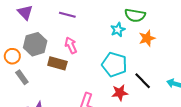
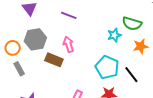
black line: (143, 81) -> (131, 75), moved

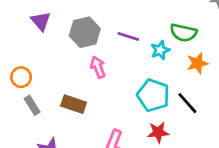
purple line: (69, 15) -> (128, 36), moved
gray hexagon: (35, 39) -> (85, 32), moved
brown rectangle: (54, 60) -> (74, 104), moved

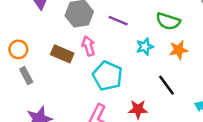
cyan star: (160, 50) -> (145, 47), moved
cyan pentagon: (153, 95) -> (108, 76), moved
brown rectangle: (74, 104) -> (62, 54), moved

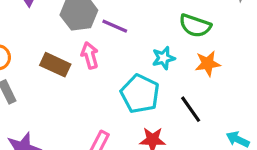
purple line: (118, 21) -> (115, 26), moved
cyan pentagon: (108, 76) -> (140, 94), moved

